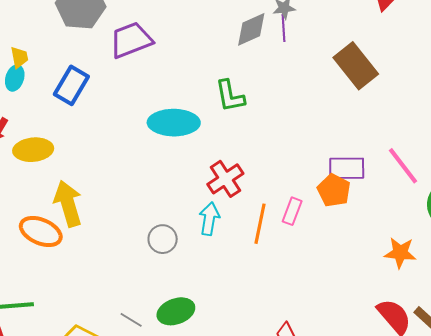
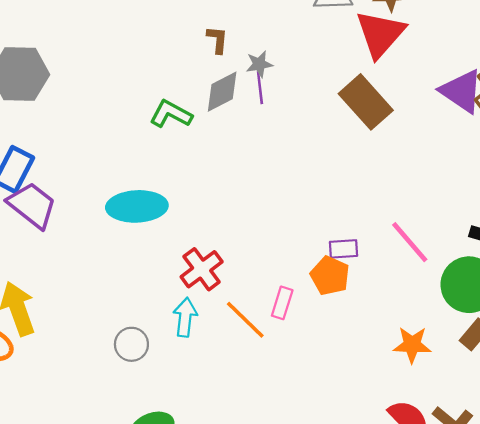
purple trapezoid: (131, 40) -> (32, 205), moved, turned 63
brown rectangle: (356, 66) -> (366, 102), moved
green L-shape: (230, 96) -> (171, 114), moved, turned 132
purple rectangle: (347, 168) -> (344, 249), size x0.7
orange line: (260, 224) -> (245, 320), turned -54

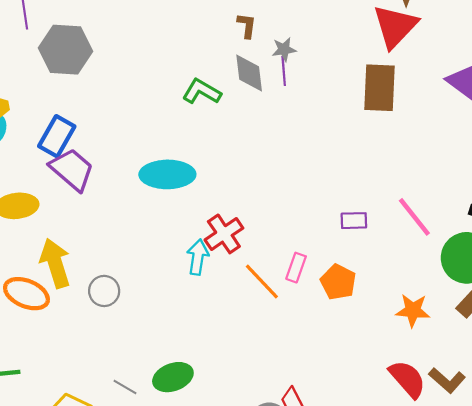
gray diamond: (222, 92) -> (249, 73), turned -72
brown rectangle: (366, 102) -> (379, 88), turned 42
orange pentagon: (330, 276) -> (338, 282), moved
cyan arrow: (185, 317) -> (198, 257), moved
gray circle: (131, 344) -> (104, 291), moved

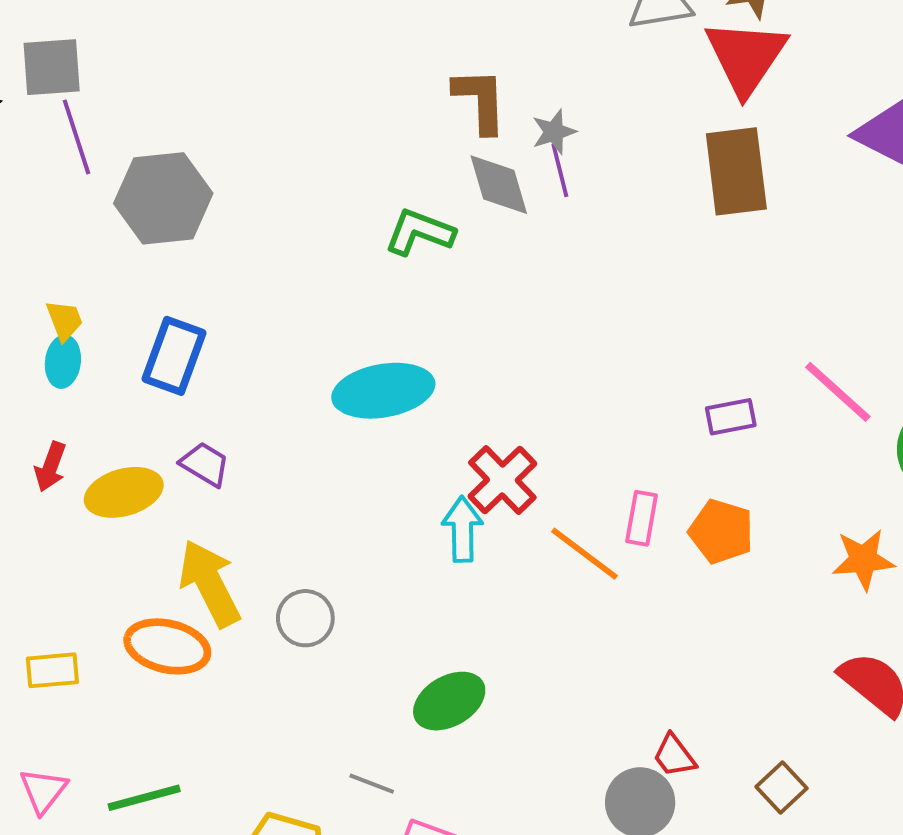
brown L-shape: (247, 26) -> (480, 100), size x1.5
purple trapezoid: (72, 170) -> (205, 464), moved, size x0.6
green ellipse: (173, 377) -> (449, 701), moved

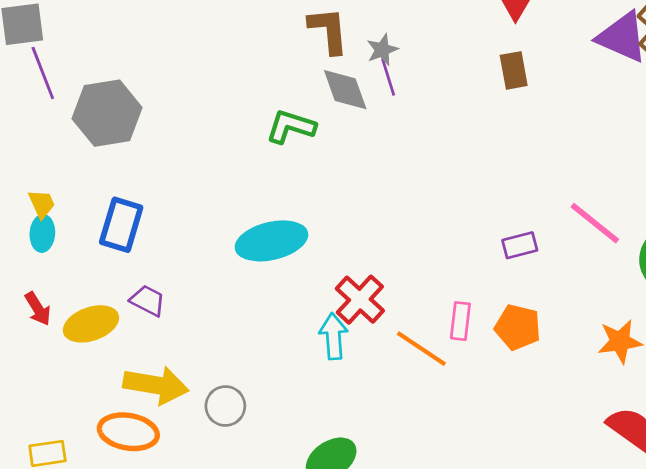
brown rectangle: (736, 171) -> (514, 70), size x0.6
red arrow: (50, 467) -> (38, 309), turned -48
yellow arrow: (210, 583) -> (156, 385), turned 130

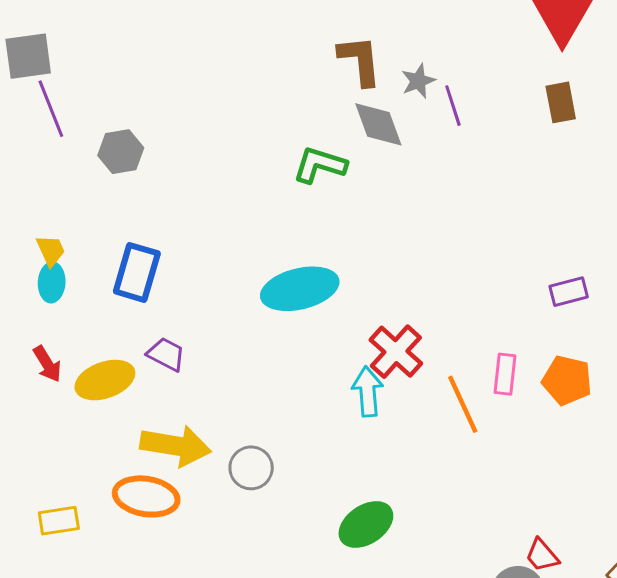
purple line: (388, 77) -> (453, 106), moved
gray hexagon: (107, 113) -> (121, 152), size x0.6
orange line: (421, 349) -> (463, 404), turned 32

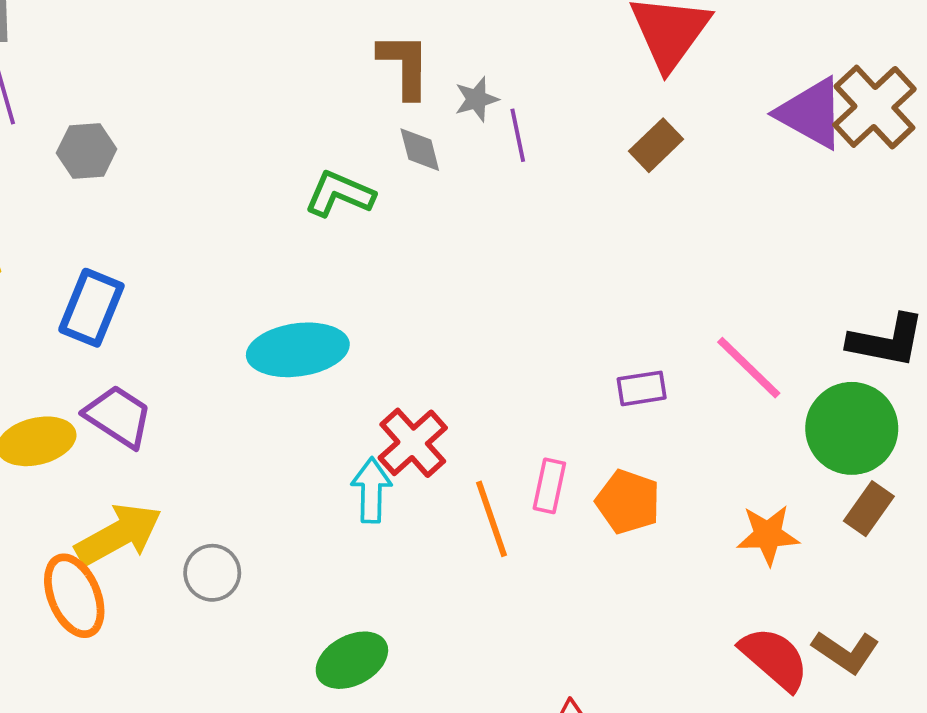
brown rectangle: (561, 102) -> (656, 145), turned 51
gray diamond: (378, 124) -> (420, 150), size x0.7
purple trapezoid: (166, 354) -> (118, 416), size x1.4
yellow arrow: (176, 446) -> (119, 535), turned -44
orange ellipse: (146, 496) -> (74, 596), turned 52

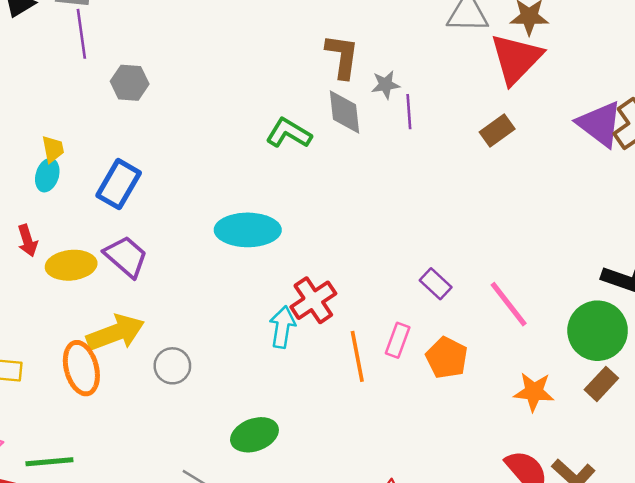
gray diamond: (420, 150) -> (344, 112), size x1.4
pink line: (749, 368) -> (509, 304), moved
purple rectangle: (642, 388) -> (436, 284), moved, turned 44

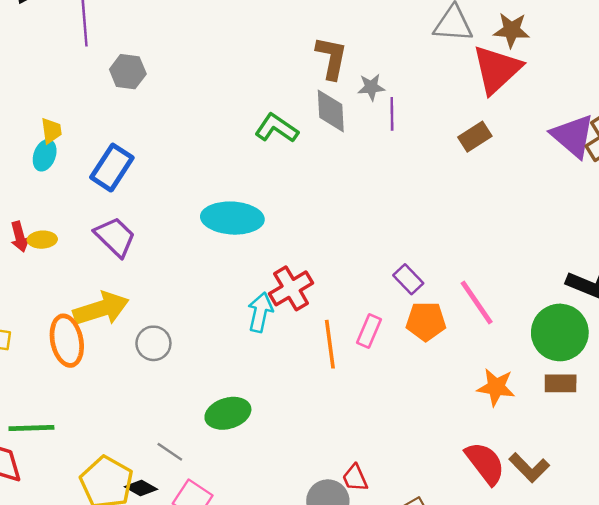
red arrow: (27, 241) -> (20, 237), moved
yellow ellipse: (71, 265) -> (42, 240), moved, size x0.6
orange pentagon: (447, 358) -> (426, 321), moved, turned -30
brown rectangle: (601, 384) -> (561, 383), turned 44

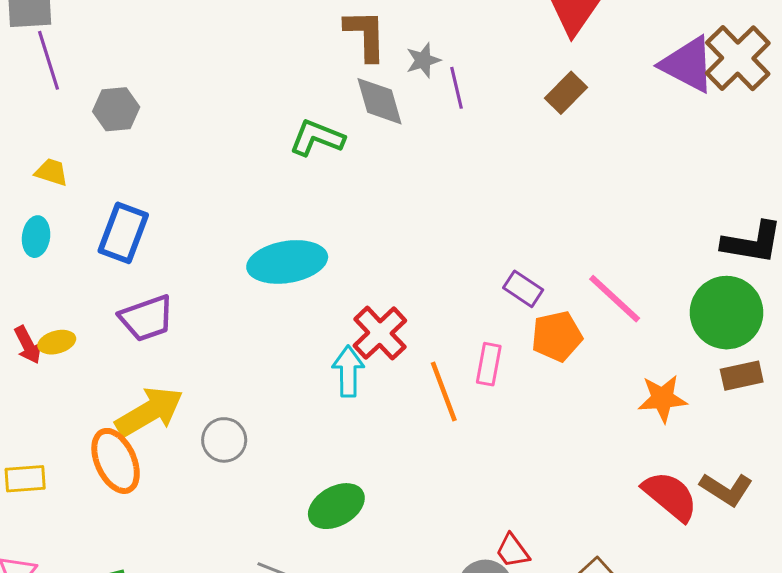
yellow trapezoid: (51, 131) -> (51, 172), moved, turned -52
purple trapezoid: (115, 237) -> (147, 318), turned 129

